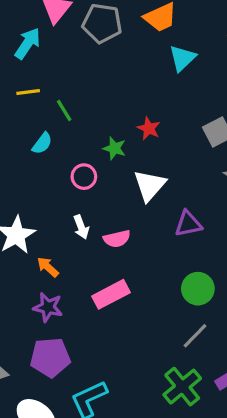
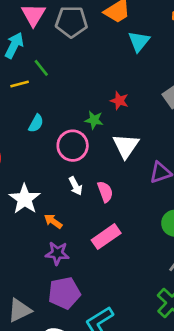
green line: (64, 110) -> (41, 68), moved
pink circle: (84, 177) -> (73, 146), size x1.5
pink semicircle: (117, 239) -> (105, 192), turned -90

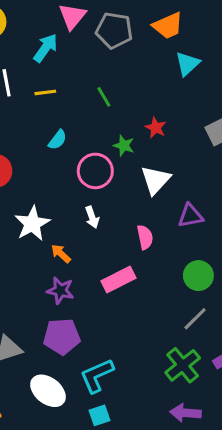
green line: (41, 68) -> (104, 97), moved
pink semicircle: (105, 192) -> (145, 237), moved

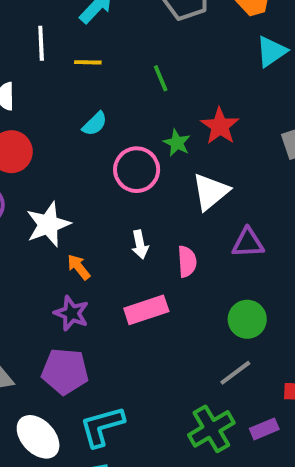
red star: (156, 128) -> (220, 126), size x1.4
white arrow: (92, 217) -> (140, 244), moved

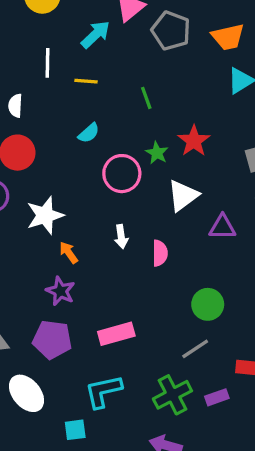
purple triangle: (248, 243) -> (222, 227), moved
pink rectangle: (146, 310) -> (116, 334), moved
cyan L-shape: (102, 426) -> (103, 391), moved

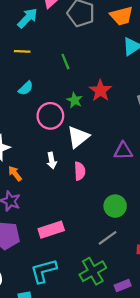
white triangle: (183, 195) -> (78, 137), moved
purple rectangle: (217, 397) -> (123, 286), moved

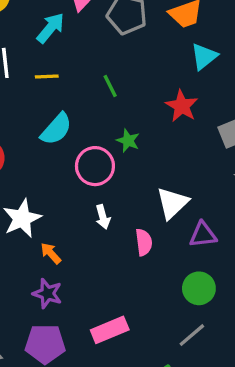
cyan semicircle: (26, 88) -> (56, 129), size x1.5
red star: (100, 91) -> (182, 106), moved
white triangle: (78, 137) -> (172, 203), moved
purple triangle: (123, 151) -> (203, 235), moved
white arrow: (52, 161) -> (103, 217), moved

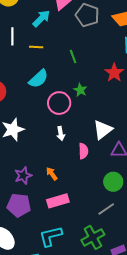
orange arrow: (51, 253) -> (52, 174), moved
purple star: (47, 293) -> (23, 176), turned 30

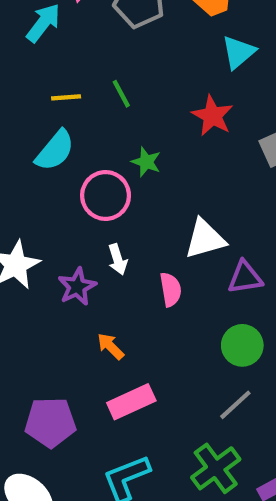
yellow line: (36, 47) -> (66, 97), moved
white triangle: (103, 130) -> (205, 239), turned 30
purple star: (23, 176) -> (77, 287), moved

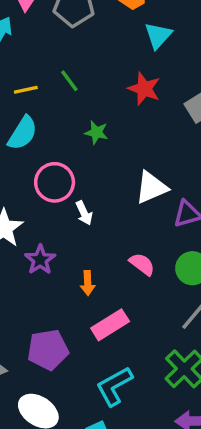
pink circle: (106, 196) -> (55, 182), moved
purple star: (77, 287) -> (40, 260), moved
pink semicircle: (171, 290) -> (142, 264), moved, turned -36
orange arrow: (111, 346) -> (88, 283), turned -130

